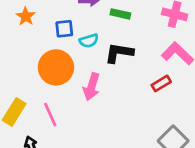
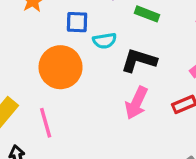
pink arrow: (92, 87) -> (136, 103), moved

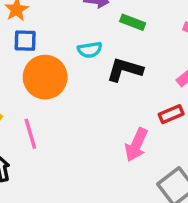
blue square: (77, 22) -> (25, 41), moved
pink arrow: (136, 103) -> (136, 145), moved

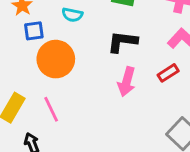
cyan semicircle: (90, 50) -> (72, 15), moved, turned 30
pink arrow: (136, 145) -> (127, 82), moved

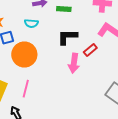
red rectangle: (168, 73) -> (90, 50), moved
pink line: (51, 109) -> (26, 89), turned 48

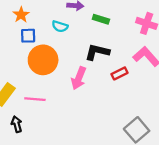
pink arrow: (74, 63) -> (79, 78), moved
pink line: (26, 89) -> (35, 99), turned 66

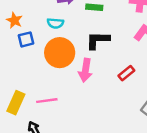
orange circle: (43, 60) -> (60, 53), moved
red rectangle: (119, 73) -> (126, 73), moved

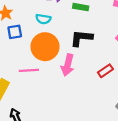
pink line: (47, 101) -> (29, 70), moved

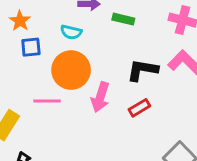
black L-shape: (81, 38) -> (142, 70), moved
red rectangle: (105, 71) -> (139, 108), moved

